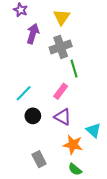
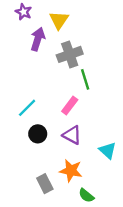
yellow triangle: (62, 17) -> (59, 20), moved
orange star: (73, 145) -> (71, 171), moved

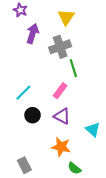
yellow triangle: (59, 20) -> (66, 17), moved
gray rectangle: (45, 184) -> (24, 165), moved

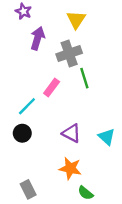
pink rectangle: (60, 91) -> (52, 88), moved
black circle: (33, 115) -> (22, 133), moved
cyan triangle: (93, 129) -> (107, 137), moved

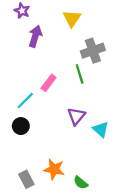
gray cross: (69, 54) -> (93, 51), moved
purple triangle: (71, 133) -> (76, 116), moved, turned 42
orange star: (70, 168) -> (54, 169), moved

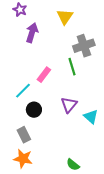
black circle: (21, 126) -> (34, 110), moved
orange star: (54, 169) -> (23, 159), moved
gray rectangle: (26, 179) -> (24, 135), moved

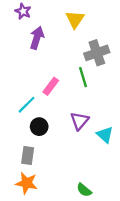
gray rectangle: (24, 135) -> (28, 155), turned 35

